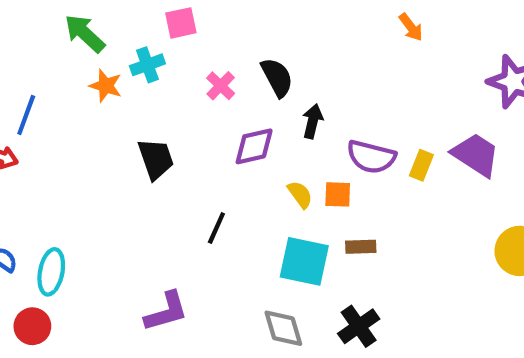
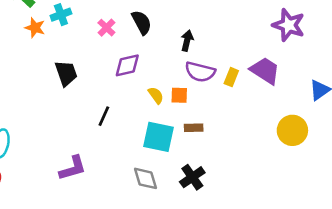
black arrow: (313, 121) -> (187, 41), moved

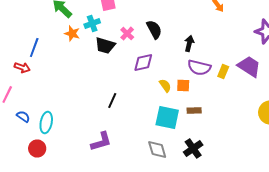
black trapezoid: (66, 73) -> (105, 46), moved, turned 125
black line: (104, 116) -> (112, 100), moved

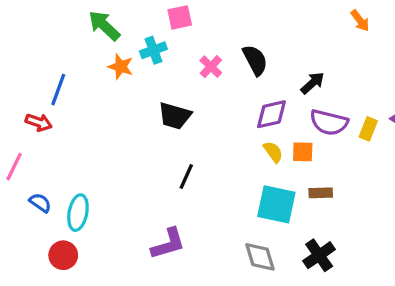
black arrow: (189, 44) -> (312, 83), turned 35
black trapezoid: (105, 46) -> (175, 116), moved
purple diamond: (143, 62) -> (271, 114), moved

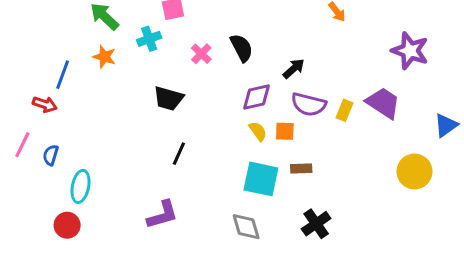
orange star: (121, 67) -> (104, 57), moved
blue semicircle: (40, 203) -> (51, 155), moved, turned -108
black cross: (319, 255) -> (316, 224), moved

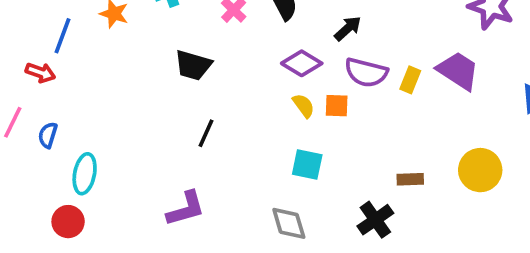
purple diamond: (256, 97) -> (302, 63), turned 44
brown rectangle: (301, 169) -> (410, 179), moved
yellow circle: (414, 172) -> (480, 170), moved
cyan square: (261, 179) -> (307, 165), size x0.7

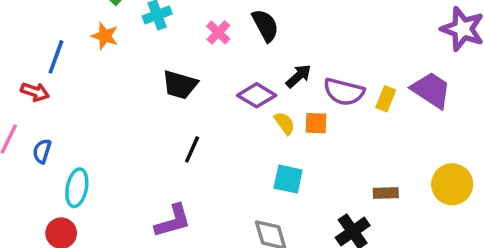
black arrow: (348, 28) -> (299, 76), moved
purple diamond: (302, 63) -> (257, 95), moved

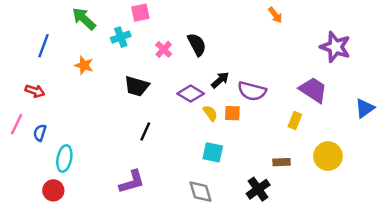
orange star: (105, 36) -> (84, 65), moved
blue line: (56, 57) -> (44, 46), moved
yellow rectangle: (386, 99) -> (295, 120), moved

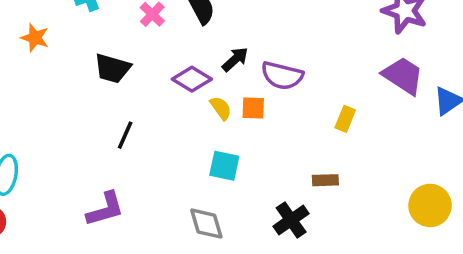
purple trapezoid: (313, 90) -> (403, 76), moved
yellow circle: (328, 156) -> (430, 205), moved

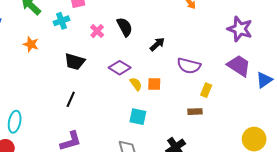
black arrow: (235, 59) -> (157, 44), moved
purple semicircle: (282, 76) -> (189, 66), moved
black line: (125, 135) -> (71, 99), moved
brown rectangle: (325, 180) -> (195, 112), moved

